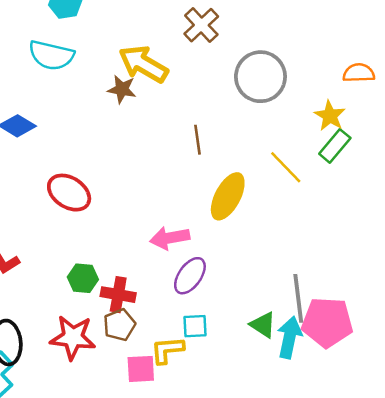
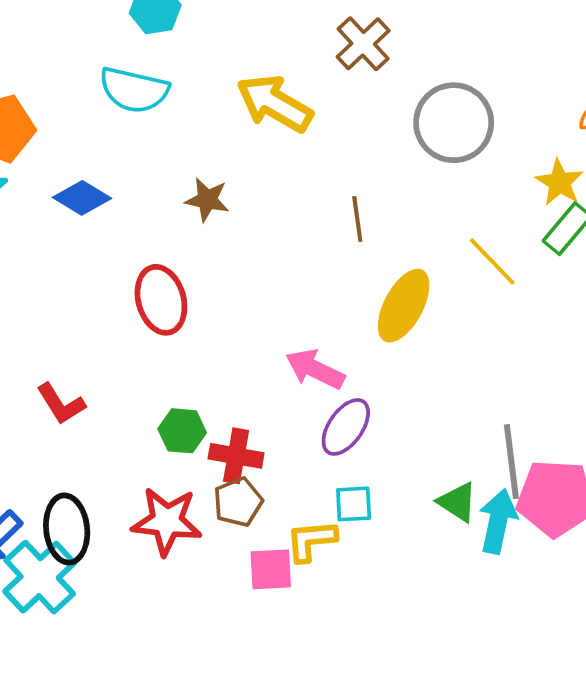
brown star: (122, 89) -> (207, 200), moved
red ellipse: (69, 193) -> (161, 300), turned 42
pink arrow: (170, 238) -> (315, 369), turned 36

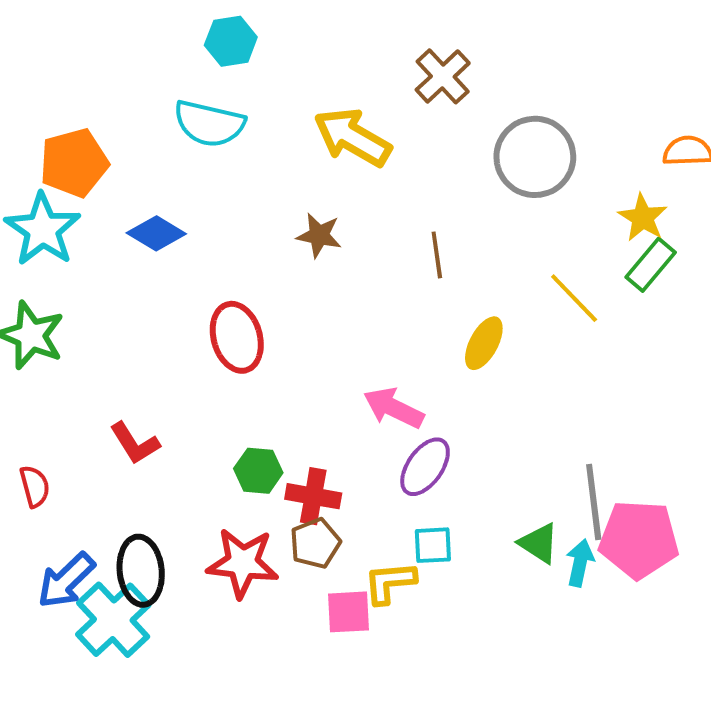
brown star: (207, 200) -> (319, 235), moved
yellow ellipse: (404, 306) -> (484, 343), size x0.7
cyan arrow: (498, 521) -> (580, 563), size x0.7

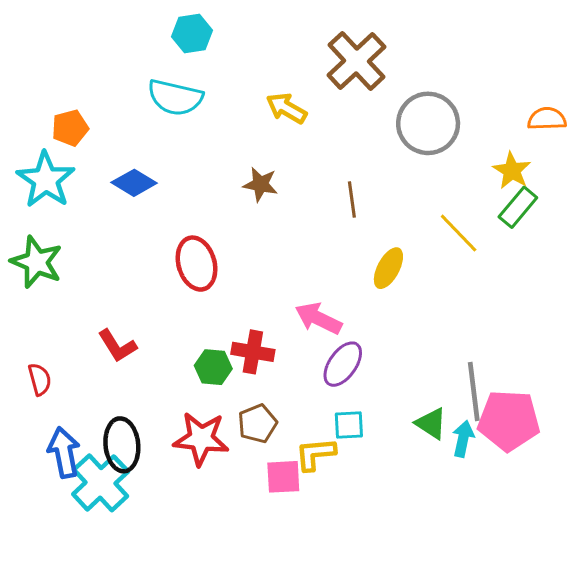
brown cross: (443, 76) -> (356, 61), size x1.4
yellow arrow: (352, 137) -> (286, 108), size x0.7
orange pentagon: (74, 163) -> (70, 128), size x0.7
red cross: (313, 496) -> (253, 352), moved
blue arrow: (66, 581) -> (64, 452), turned 123

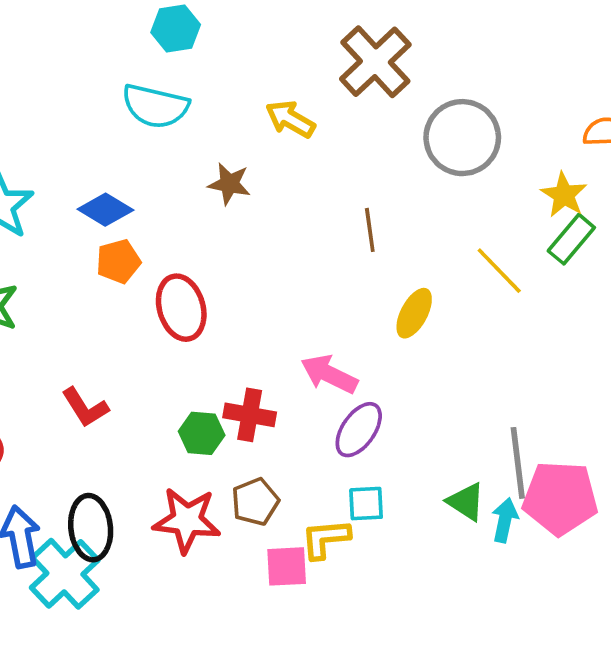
orange pentagon: (70, 128) -> (118, 261), moved
brown star: (260, 184) -> (229, 184), moved

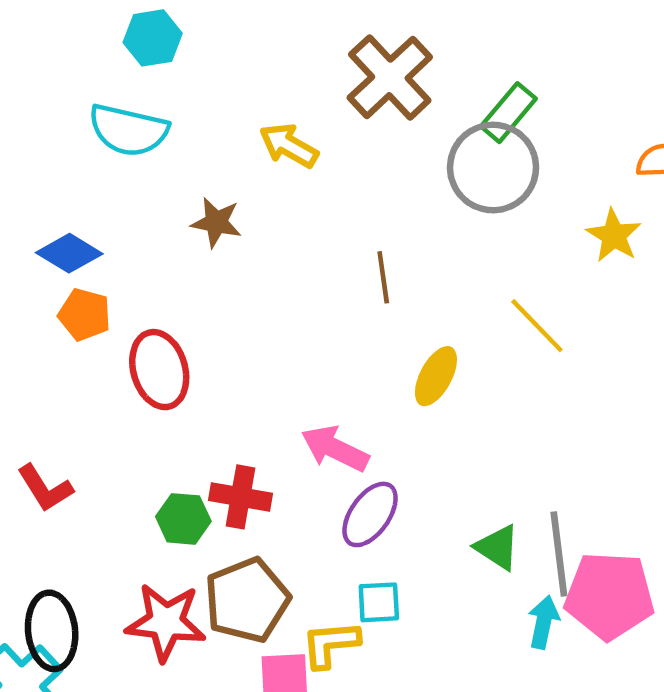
green rectangle: (571, 239) -> (508, 113), moved
orange pentagon: (118, 261) -> (85, 315), turned 30
brown pentagon: (255, 502) -> (247, 600), size x1.5
green triangle: (466, 502) -> (497, 547), moved

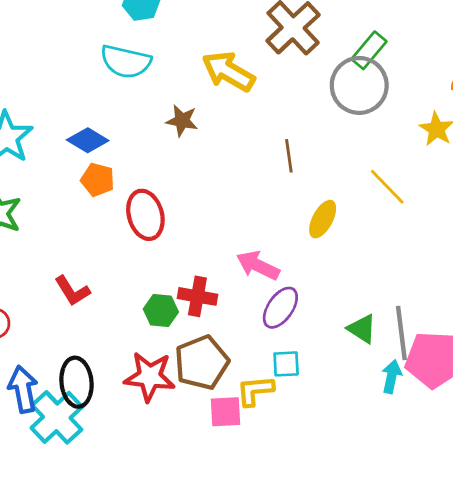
yellow arrow: (289, 146) -> (228, 71), size x1.4

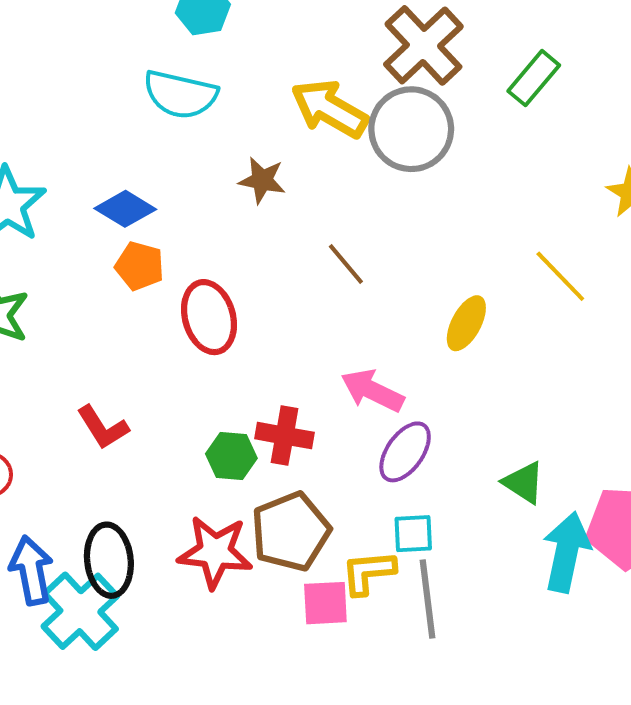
gray circle: (359, 85) -> (411, 129), moved
brown line: (289, 156) -> (346, 264), moved, turned -32
gray line: (401, 333) -> (428, 599), moved
cyan arrow: (392, 377) -> (566, 552), size x1.6

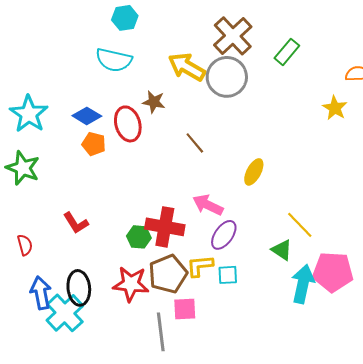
yellow line: (560, 276) -> (300, 225), moved
red ellipse: (209, 317) -> (128, 124), moved
red cross: (285, 436) -> (165, 227), size x1.4
yellow L-shape: (368, 572) -> (200, 266), moved
gray line: (428, 599) -> (161, 332), moved

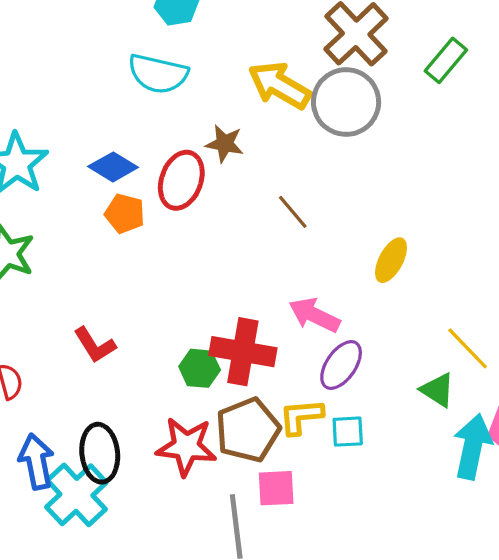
red ellipse: (128, 124) -> (181, 180), turned 36

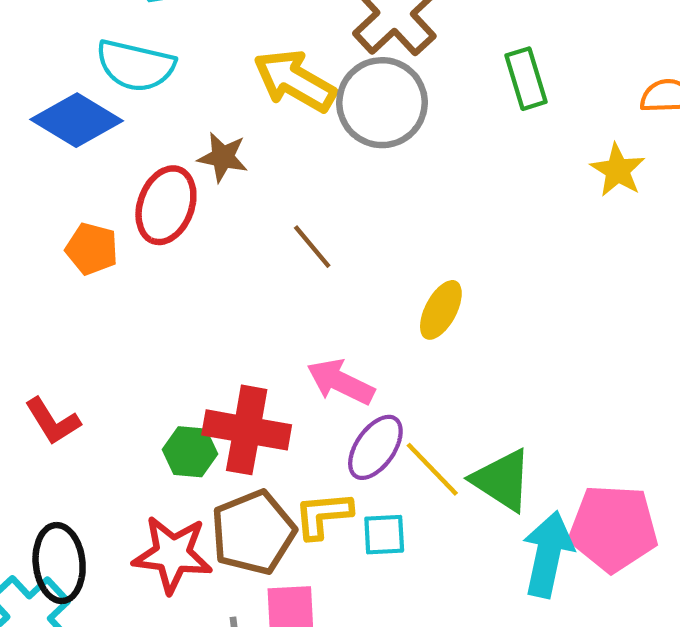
green rectangle: (446, 60) -> (526, 79), moved, turned -57
blue diamond: (113, 167) -> (77, 120), moved, size x1.4
yellow line: (468, 348) -> (432, 469), moved
green triangle: (438, 390) -> (502, 480), size x1.4

